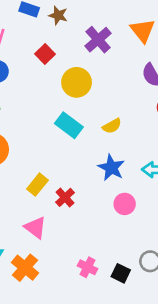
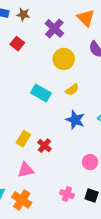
yellow circle: (77, 82) -> (64, 59), moved
pink circle: (125, 204) -> (90, 162), moved
pink triangle: (35, 228) -> (26, 170), turned -42

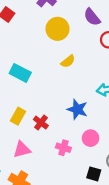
cyan rectangle: (41, 93) -> (20, 73), moved
blue star: (75, 120) -> (77, 109), moved
pink cross: (67, 194) -> (63, 148), moved

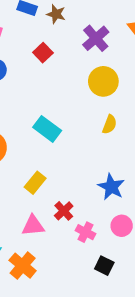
yellow semicircle: (68, 61) -> (110, 124), turned -40
red cross: (41, 123) -> (64, 211), moved
black square: (94, 174) -> (104, 266), moved

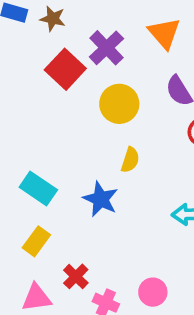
red square: (43, 53) -> (65, 69), moved, size x1.5
cyan rectangle: (47, 129) -> (38, 188), moved
blue star: (111, 187) -> (101, 199), moved

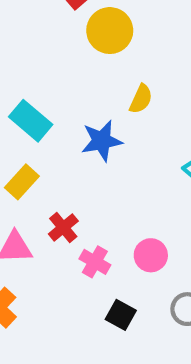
yellow circle: (119, 104) -> (110, 31), moved
blue star: (101, 199) -> (102, 141), turned 30

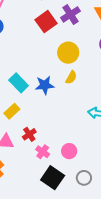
yellow circle: (110, 31) -> (68, 53), moved
blue star: (102, 141) -> (45, 85), moved
black square: (121, 315) -> (53, 178), size x1.6

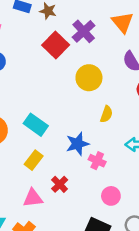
yellow semicircle: (71, 77) -> (106, 114), moved
blue star: (45, 85) -> (77, 144), moved
pink cross: (43, 152) -> (97, 161), moved

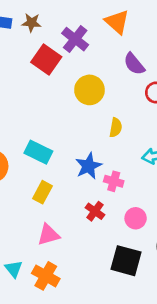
red cross: (60, 184) -> (95, 211), moved

